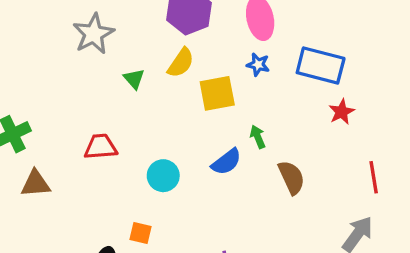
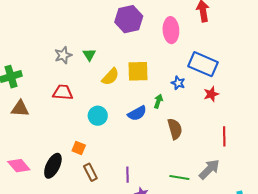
gray star: (93, 34) -> (63, 55), moved, size x0.7
yellow semicircle: (181, 63) -> (110, 77), moved
blue star: (258, 65) -> (178, 83), moved
green arrow: (258, 137) -> (158, 101), turned 32

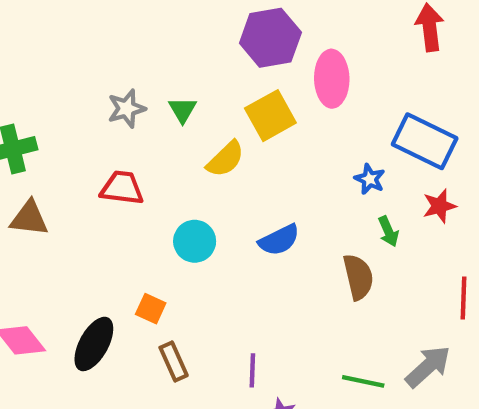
pink ellipse: (171, 30) -> (332, 79), moved
yellow square: (138, 71) -> (270, 116), moved, turned -30
green arrow: (158, 101) -> (388, 231), moved, turned 136

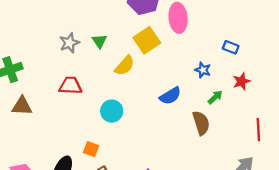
blue rectangle: (425, 141) -> (231, 47), size x0.5
green arrow: (388, 231) -> (215, 97), turned -105
blue semicircle: (279, 240) -> (170, 96), moved

